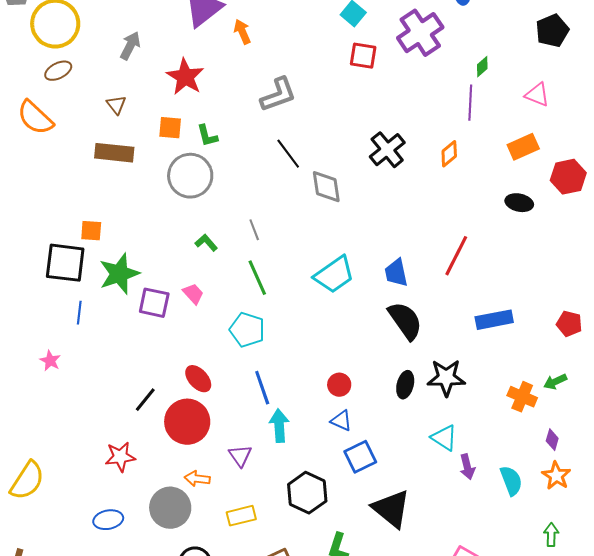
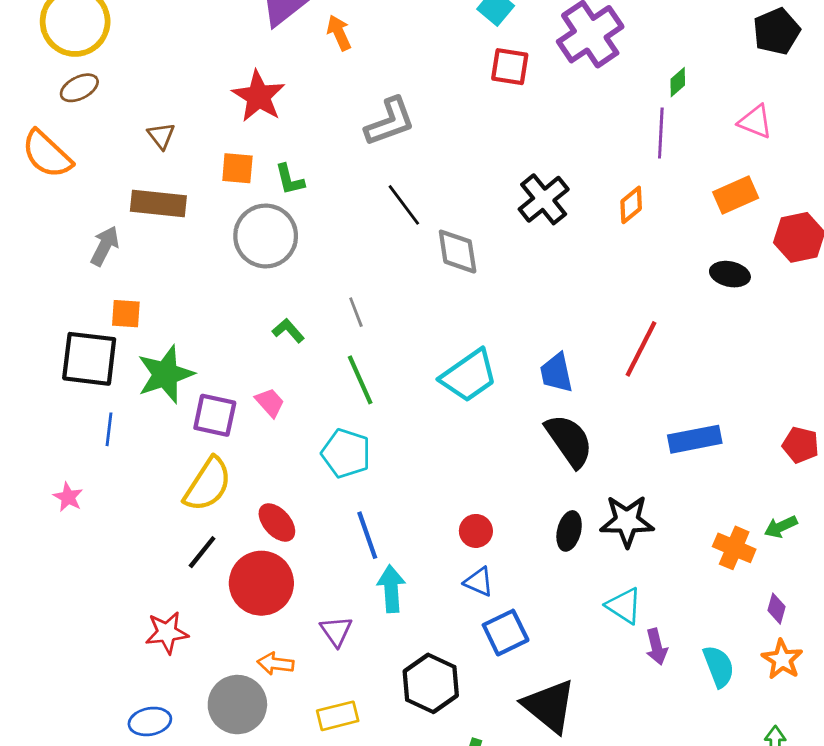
gray arrow: (130, 46) -> (105, 246), moved
yellow semicircle: (27, 481) -> (208, 484), moved

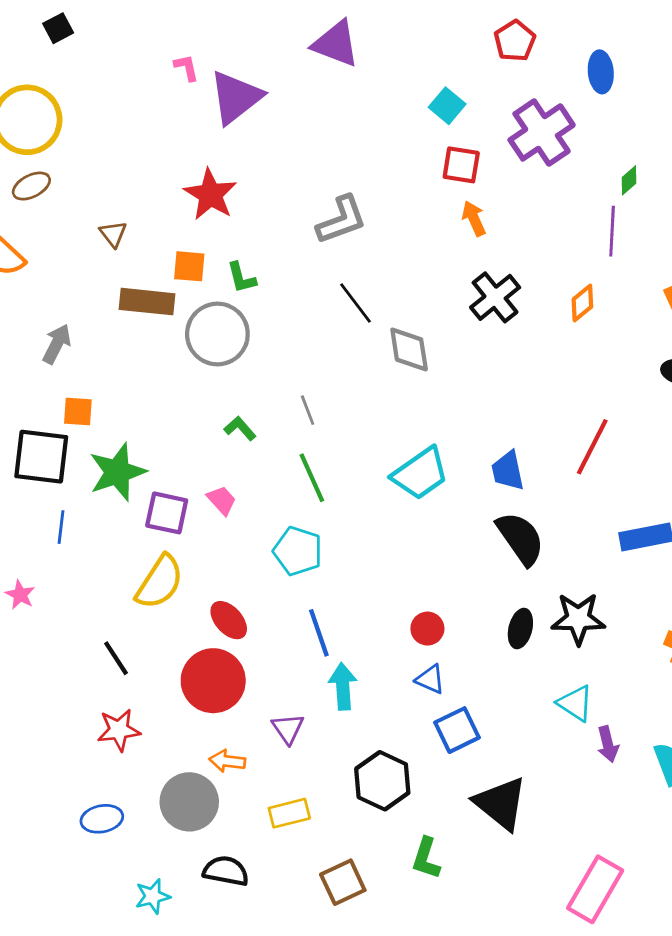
orange arrow: (339, 33) -> (474, 218), moved
brown rectangle: (158, 204) -> (147, 302), moved
black line: (202, 552) -> (116, 658), moved, turned -72

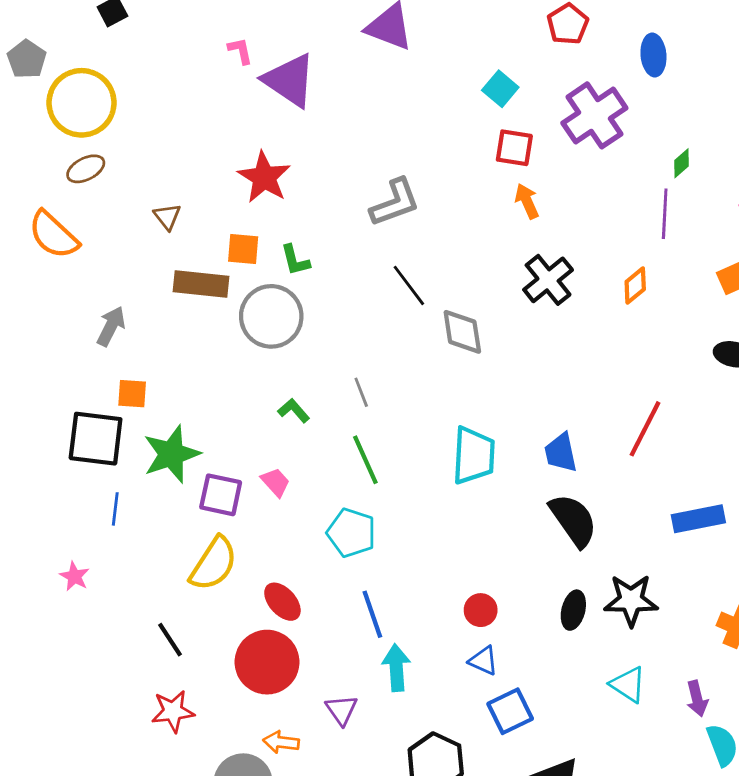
purple triangle: (236, 97) -> (289, 80), turned -48
cyan trapezoid: (420, 474) -> (474, 456), turned -52
purple arrow: (608, 744) -> (697, 699), moved

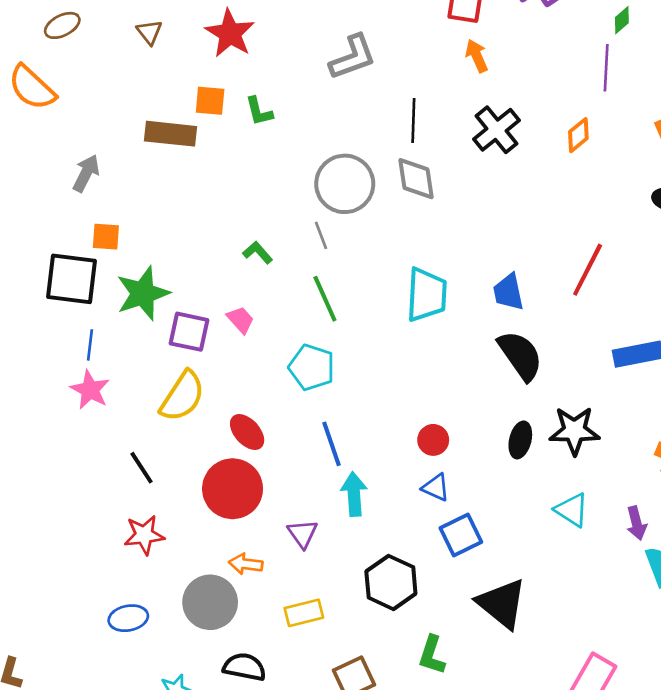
brown triangle: (167, 217) -> (149, 32), moved
black line: (409, 285) -> (413, 121), moved, turned 39
gray circle: (271, 316) -> (345, 184), moved
pink star: (74, 576) -> (90, 390), moved, size x1.4

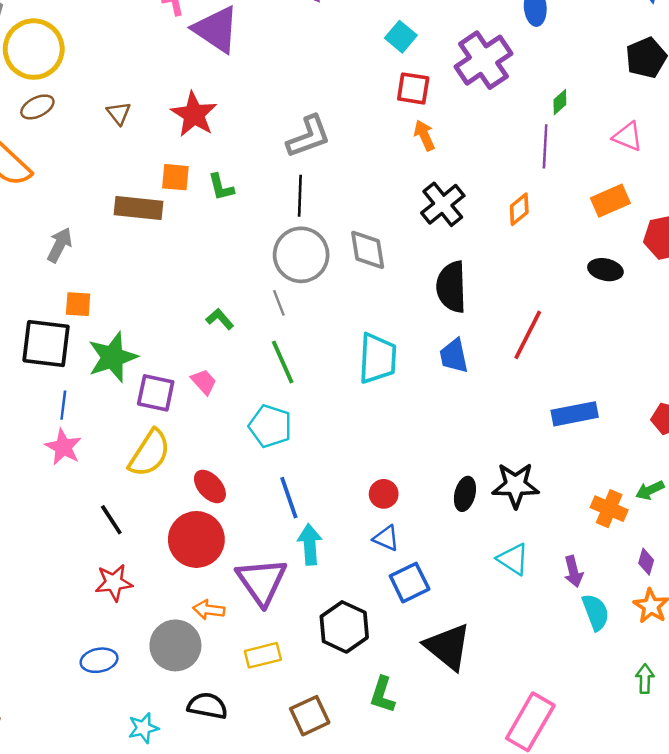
black line: (413, 121) -> (300, 196), moved
black semicircle: (520, 355) -> (451, 287), moved, turned -147
purple triangle: (303, 534) -> (262, 581), size x1.8

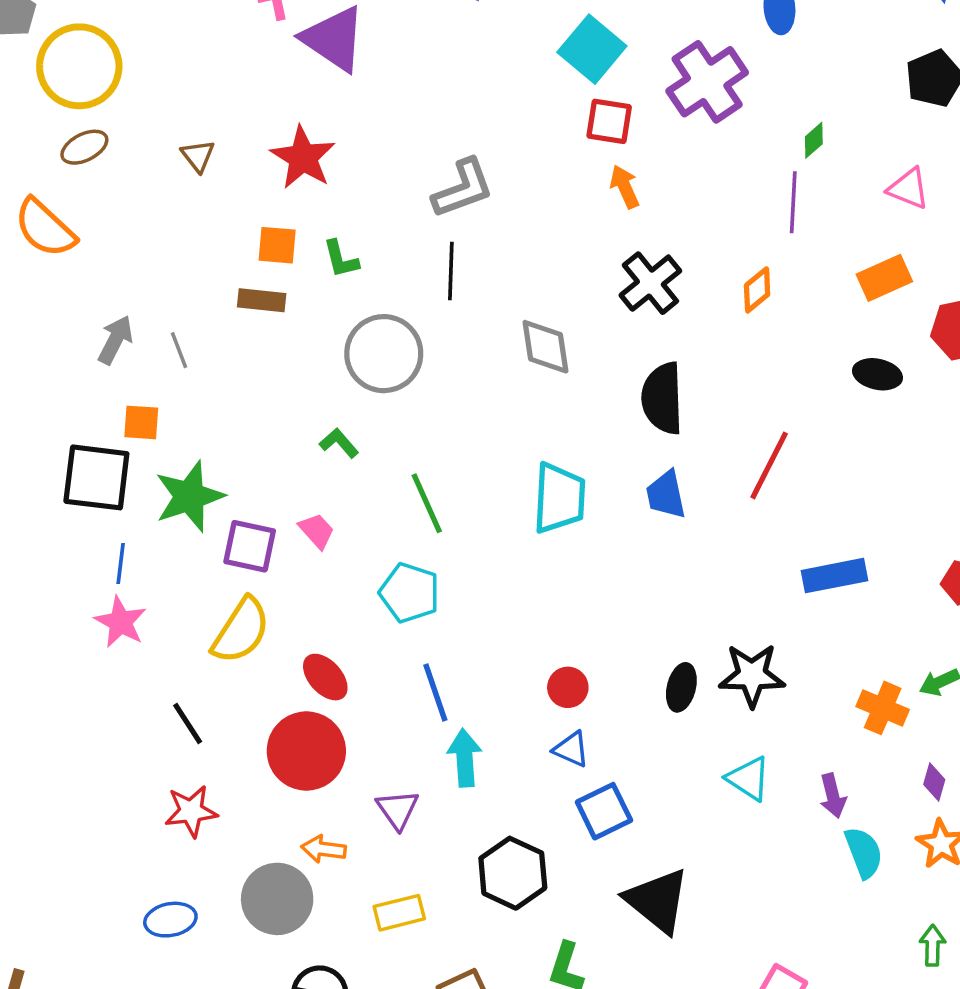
cyan square: (401, 37) -> (592, 49), size x1.5
brown rectangle: (138, 208) -> (262, 300), moved, size x0.7
gray circle: (301, 255) -> (384, 354), moved
gray line: (279, 303) -> (179, 350), moved
purple triangle: (262, 581) -> (398, 809), size x0.6

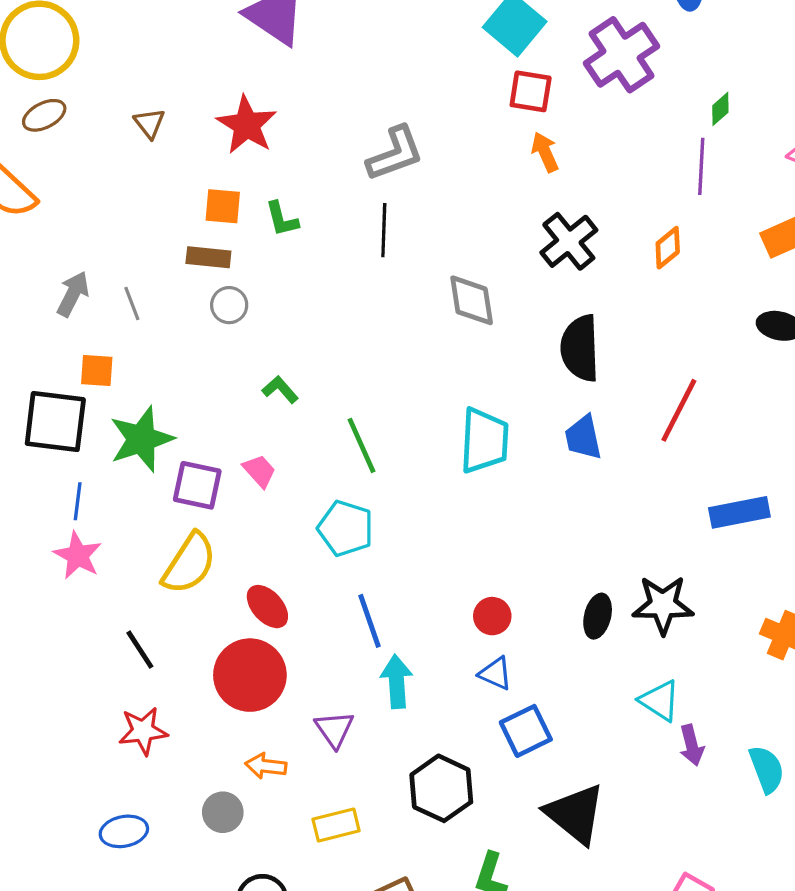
gray circle: (384, 354) -> (229, 305), moved, size x0.5
purple arrow: (833, 796) -> (692, 745), moved
gray circle: (277, 899) -> (223, 812), size x0.6

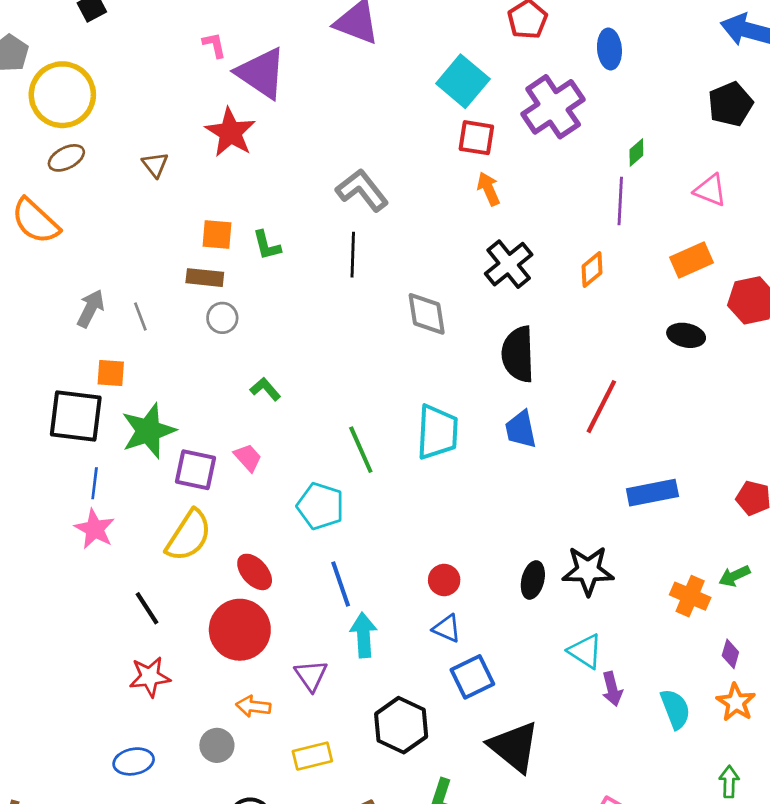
red star: (247, 125) -> (230, 132), moved
gray L-shape: (395, 154) -> (362, 190), turned -108
green line: (362, 445) -> (361, 450), moved

